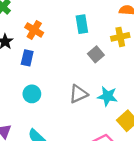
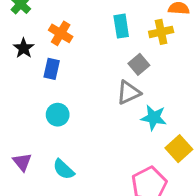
yellow cross: (120, 37) -> (161, 32), moved
gray triangle: (78, 94) -> (129, 93), moved

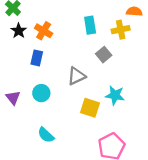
black star: (24, 48) -> (19, 31), moved
gray triangle: (129, 93) -> (76, 76), moved
yellow square: (179, 149) -> (90, 108), moved, turned -30
purple triangle: (22, 162) -> (13, 98), moved

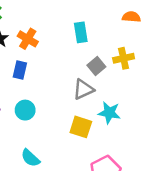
yellow cross: (121, 30) -> (124, 58), moved
gray triangle: (76, 76) -> (83, 89), moved

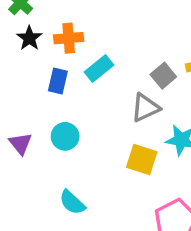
cyan rectangle: (81, 32) -> (99, 69), moved, turned 60
orange cross: (28, 39) -> (69, 38), turned -36

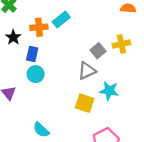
black star: (29, 38) -> (13, 37), moved
cyan rectangle: (99, 69) -> (61, 19), moved
cyan circle: (65, 136) -> (36, 74), moved

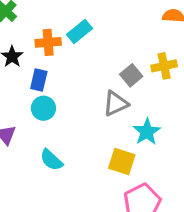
cyan star: (109, 91) -> (147, 132), turned 30
yellow square: (85, 103) -> (122, 161), moved
cyan semicircle: (41, 130) -> (51, 160), moved

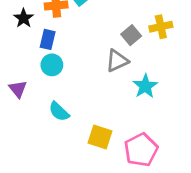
yellow square: (122, 161) -> (100, 137), moved

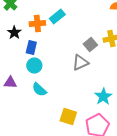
cyan star: (145, 86) -> (103, 97), moved
purple triangle: (18, 89) -> (10, 83), turned -48
cyan semicircle: (59, 112) -> (39, 90), moved

